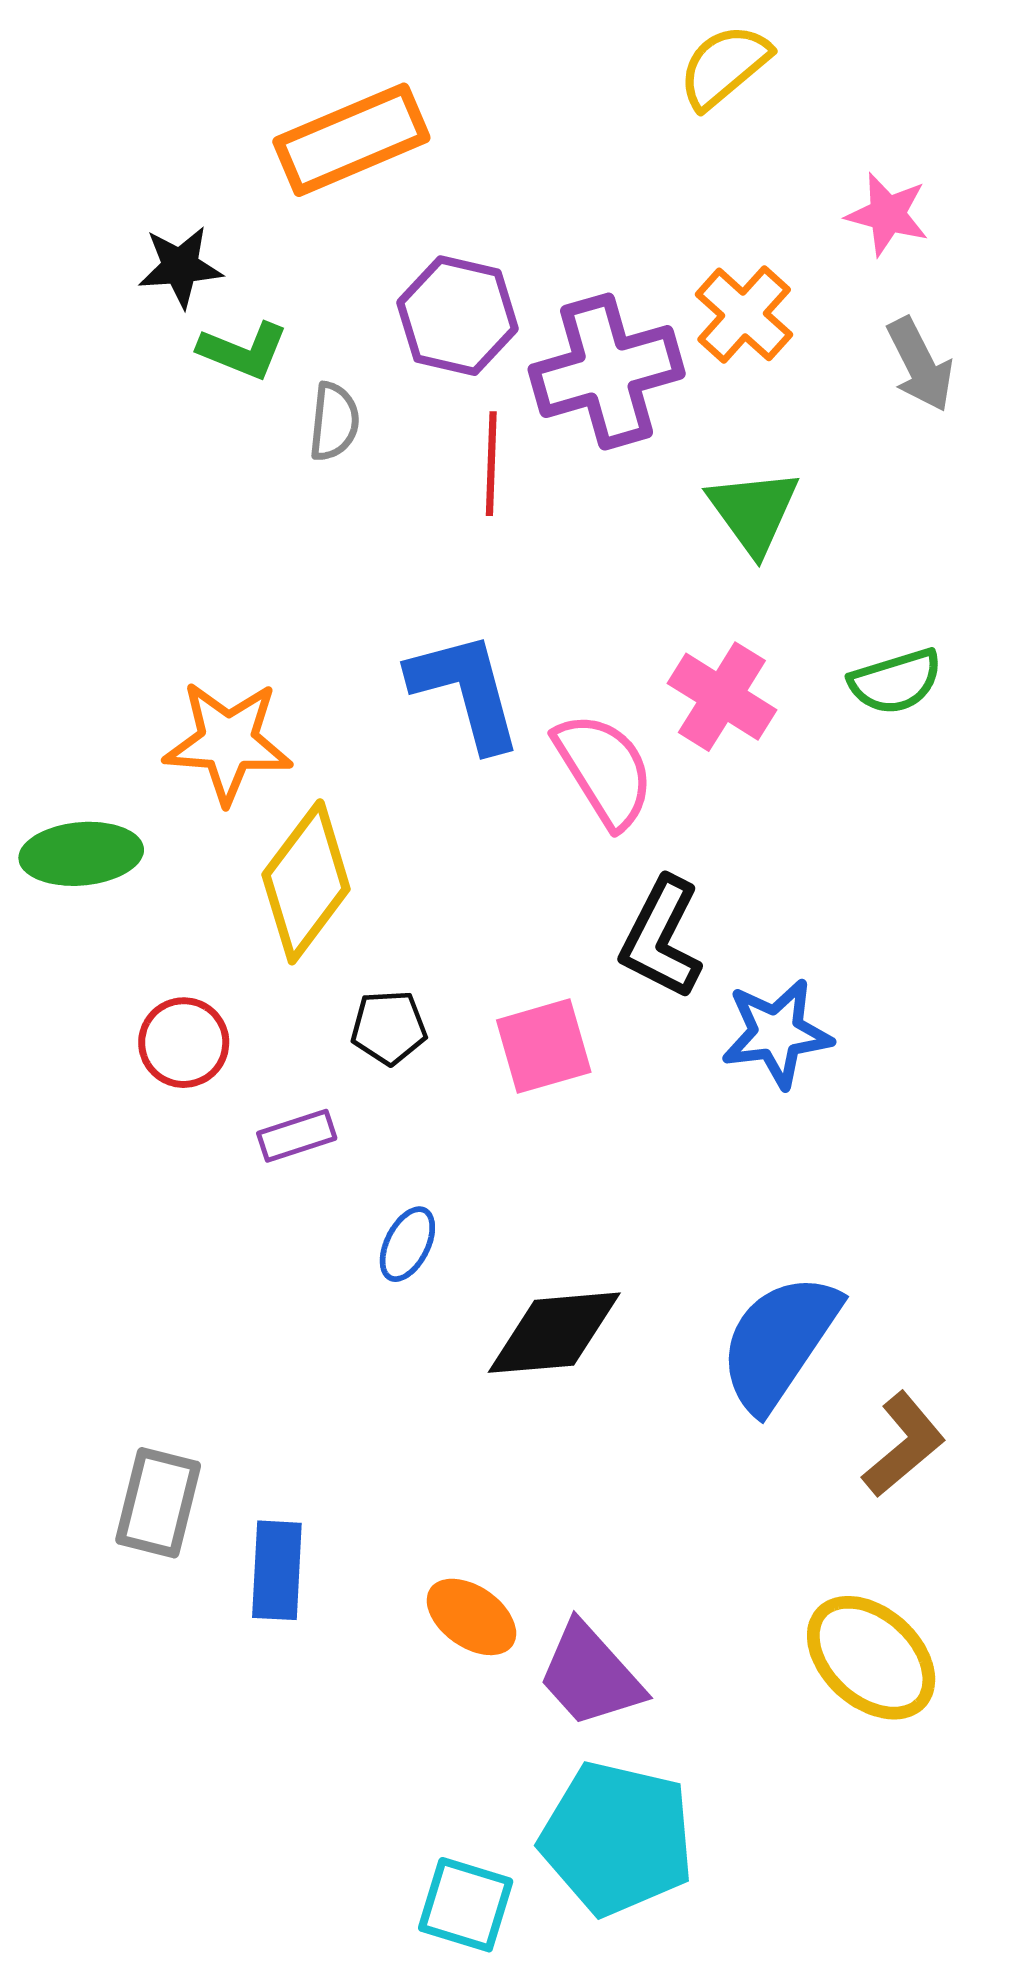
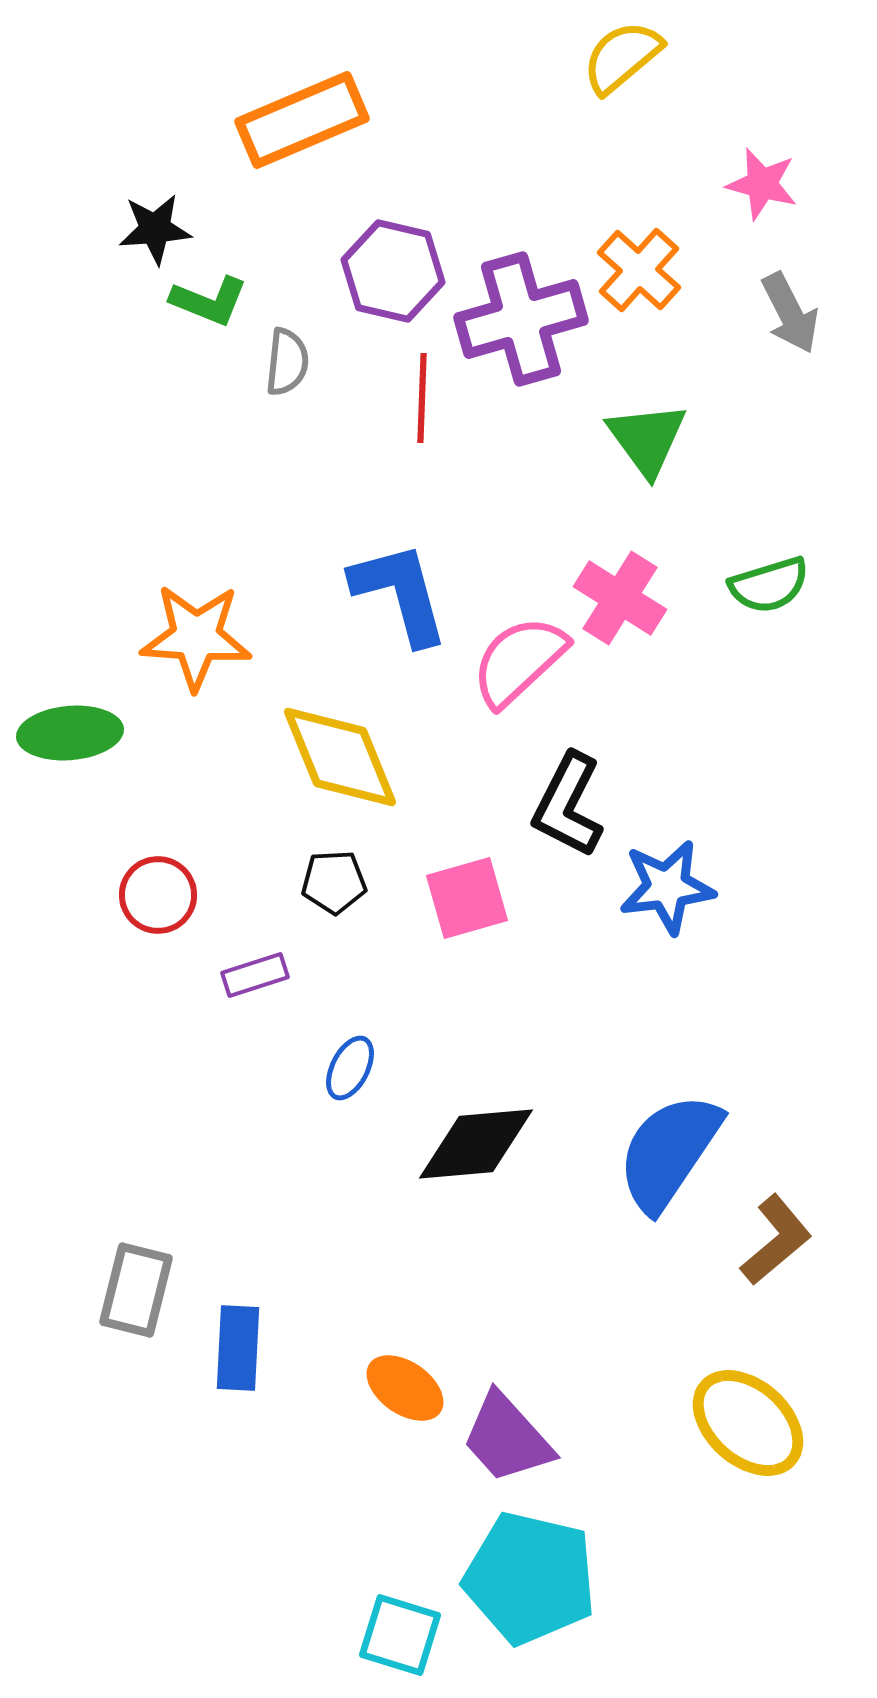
pink semicircle: (604, 770) -> (519, 661), turned -101
yellow diamond: (306, 882) -> (340, 757), moved, turned -59

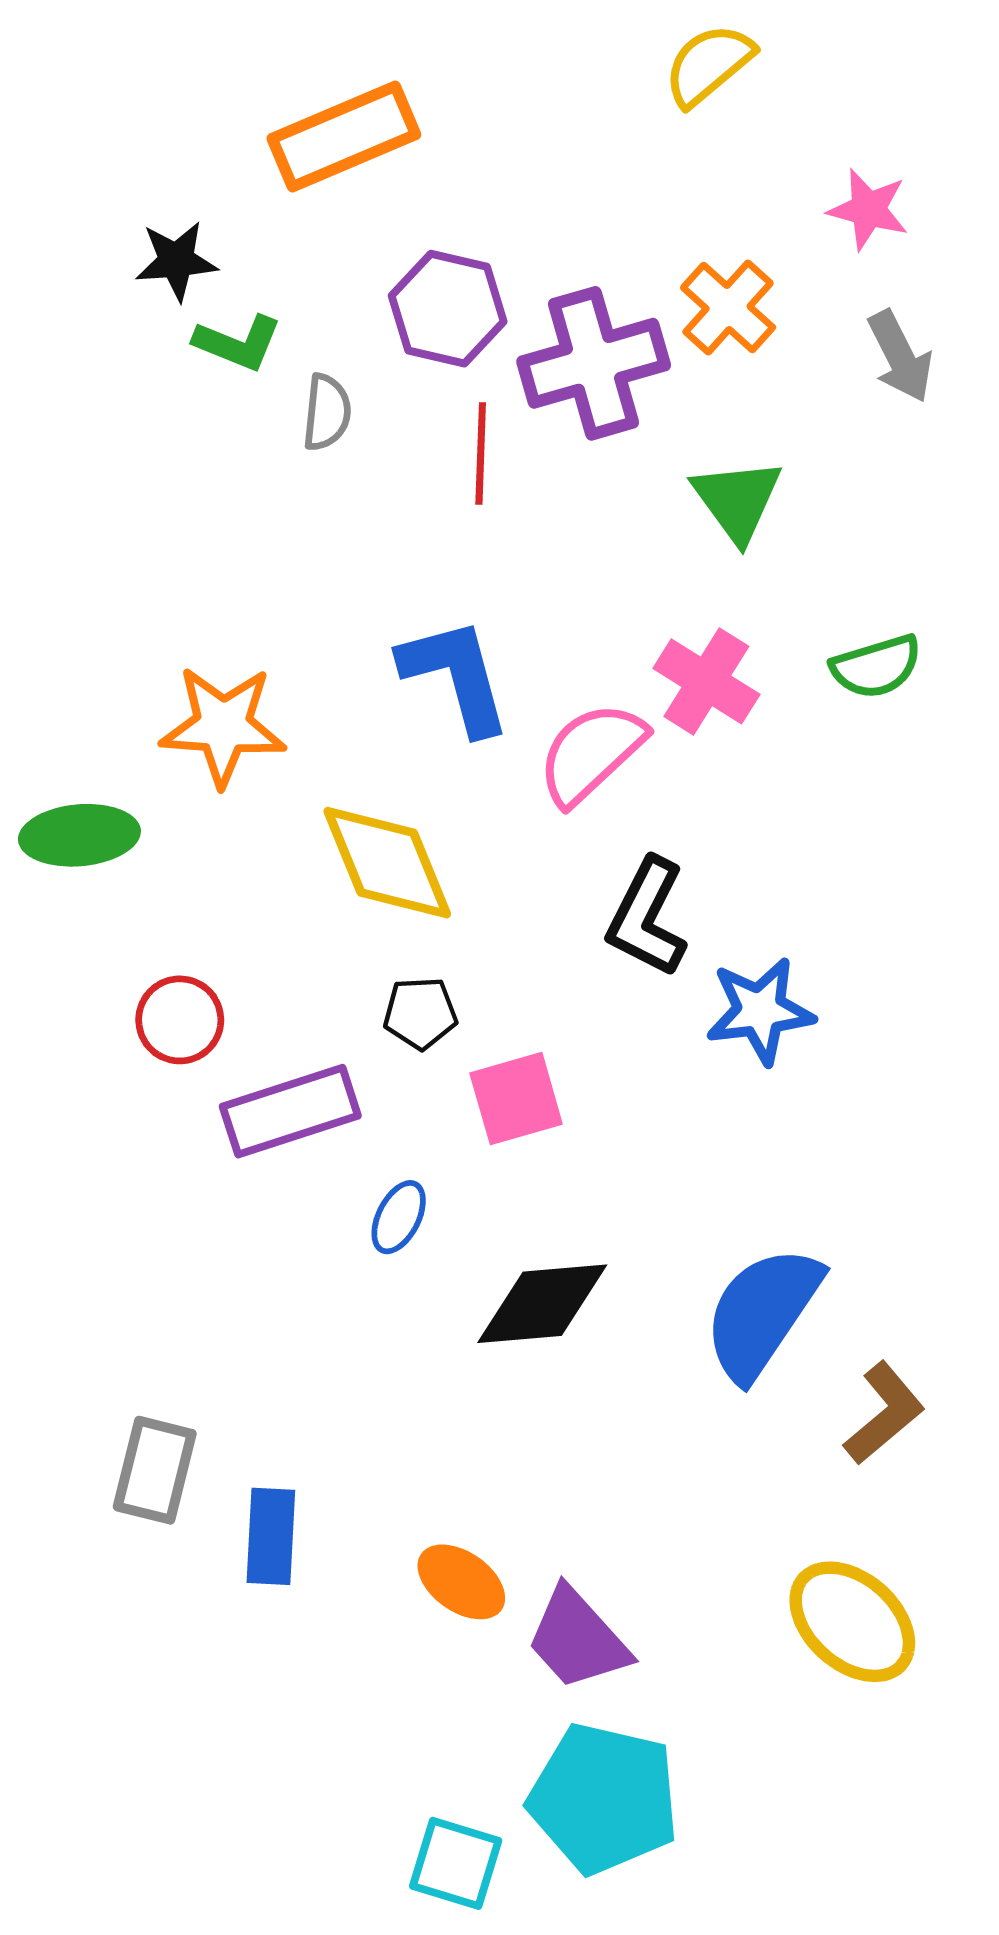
black pentagon: (334, 882) -> (420, 1013), moved
pink square: (467, 898) -> (516, 1099), moved
purple rectangle: (255, 975) -> (290, 1111), size x1.8

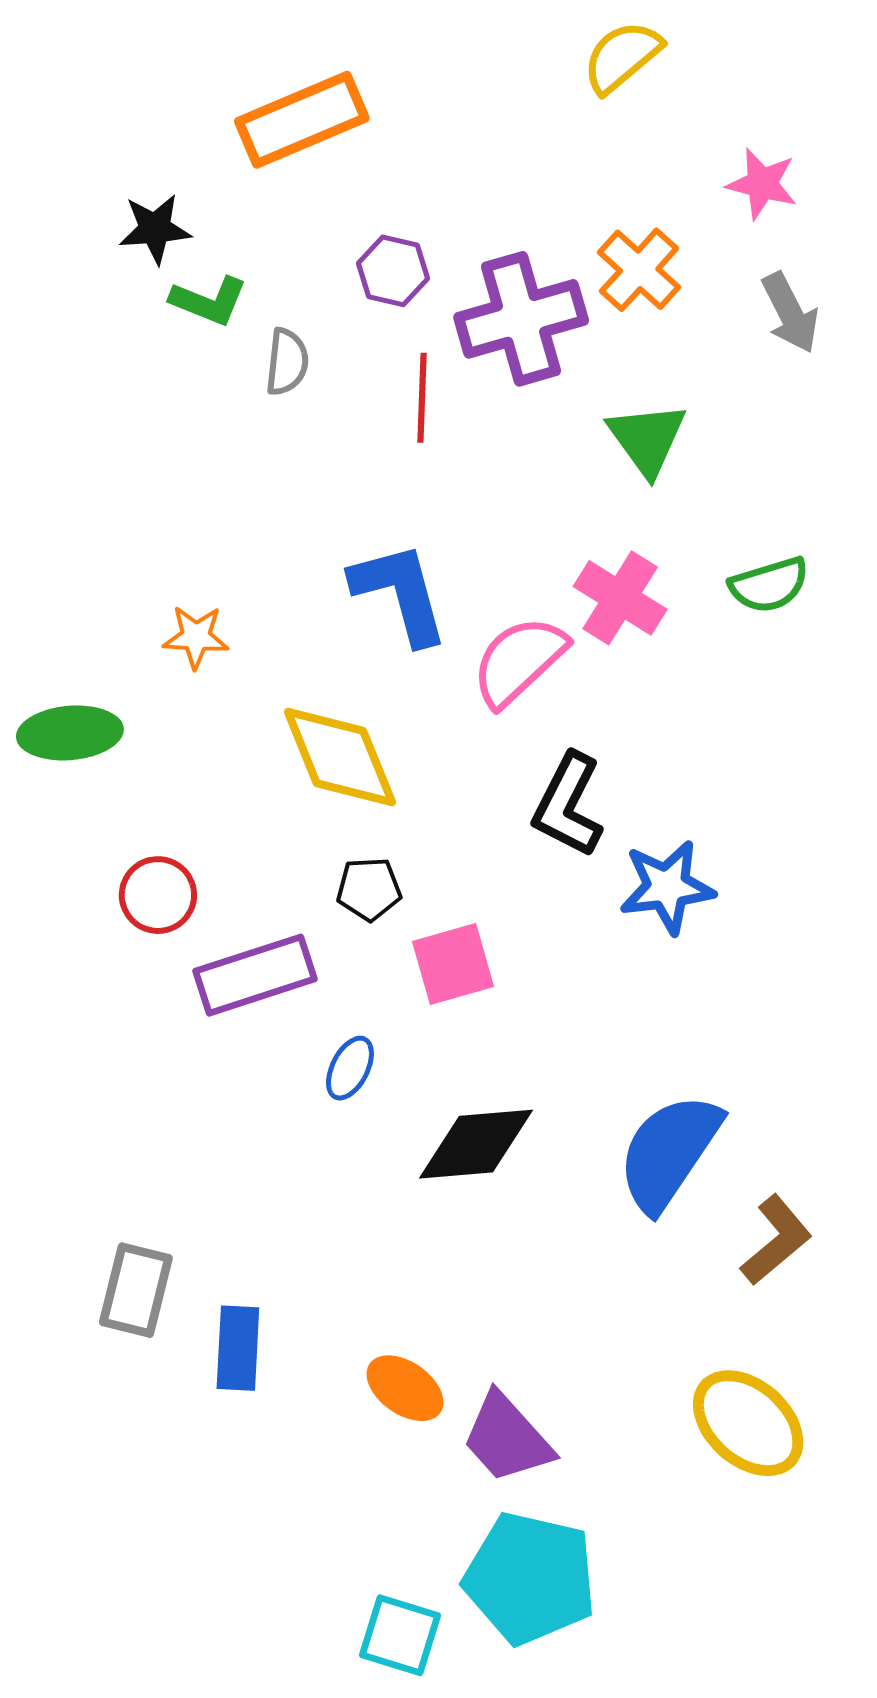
purple hexagon: (448, 309) -> (393, 271), size x0.7
orange star: (223, 726) -> (196, 637), size x0.6

